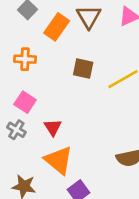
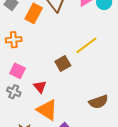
brown square: (83, 69) -> (63, 63), moved, turned -35

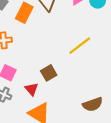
brown square: (63, 63) -> (49, 73), moved

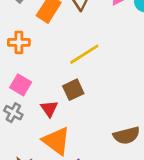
yellow line: (80, 46) -> (84, 54), moved

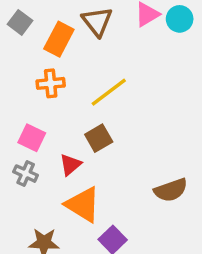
orange cross: (19, 42) -> (51, 83), moved
red triangle: (49, 109) -> (70, 165), turned 30

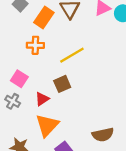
brown semicircle: (171, 190) -> (103, 135), moved
orange triangle: (83, 204) -> (47, 125), turned 35

